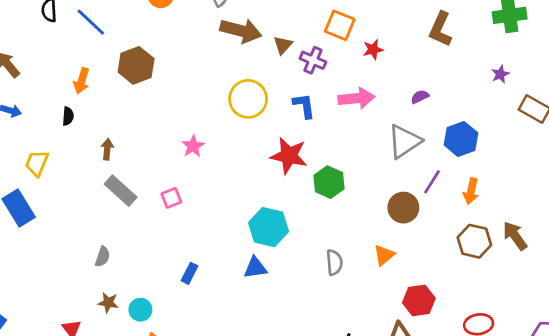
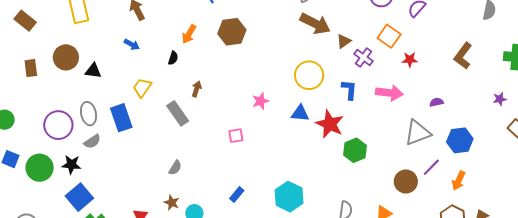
gray rectangle: (121, 191) -> (178, 113), moved
cyan hexagon: (268, 227) -> (289, 197), moved
blue triangle: (255, 268) -> (300, 113), moved

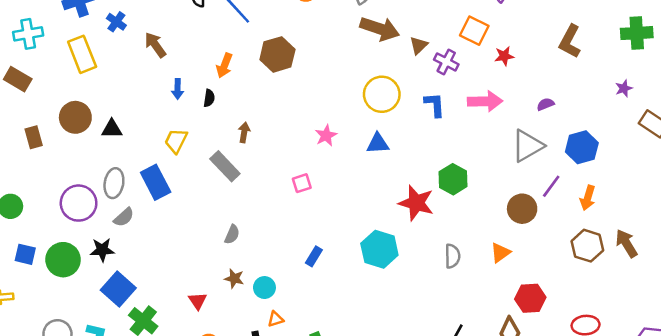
blue arrow: (132, 44) -> (178, 89), moved, turned 70
gray ellipse: (88, 114) -> (114, 183), turned 30
red star: (330, 124) -> (416, 203), moved

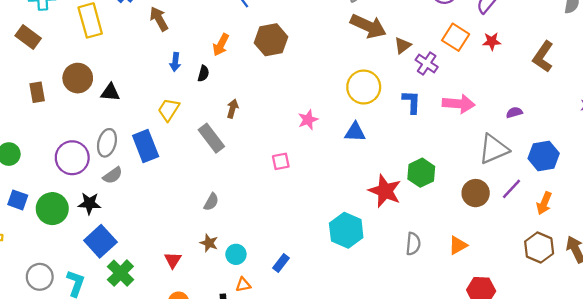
red star: (504, 56) -> (492, 41), moved
brown circle: (522, 209) -> (476, 193), moved
blue rectangle: (314, 256) -> (281, 263), moved

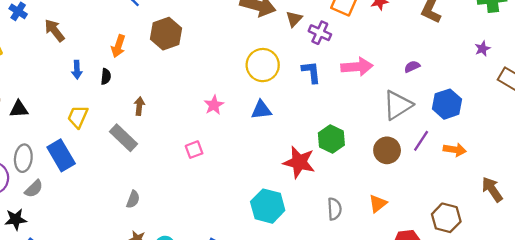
orange arrow: (544, 203) -> (455, 150), turned -95
brown hexagon: (539, 248) -> (446, 218), moved

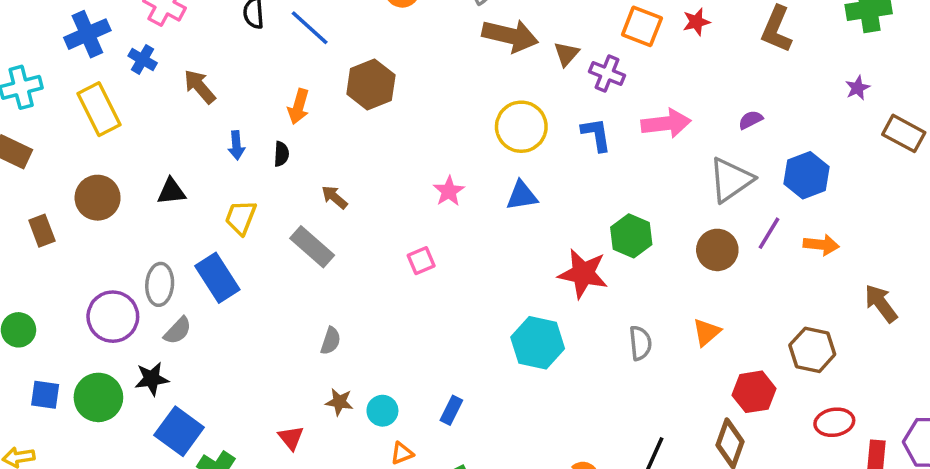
brown arrow: (139, 106) -> (334, 197), turned -54
black triangle: (19, 109) -> (171, 191), moved

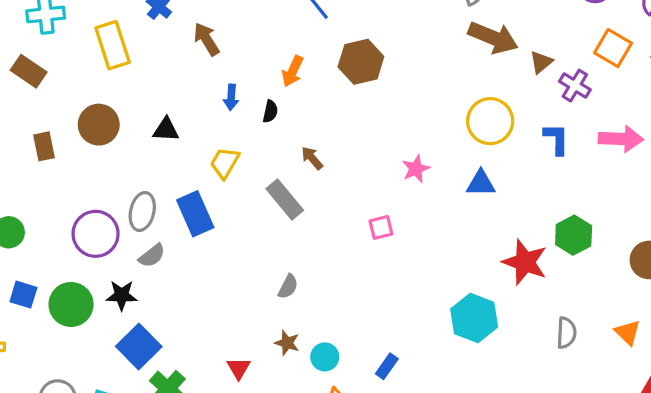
orange triangle: (707, 332) -> (628, 332), turned -44

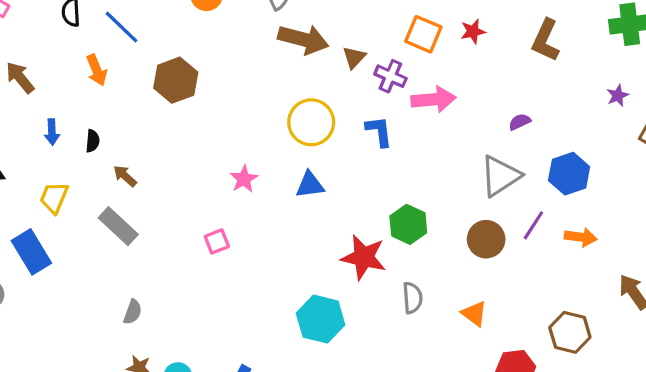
orange arrow: (293, 71) -> (97, 70), moved, turned -40
pink arrow: (621, 139) -> (433, 99), moved
brown arrow: (312, 158) -> (125, 176), moved
gray semicircle: (566, 333) -> (412, 298), moved

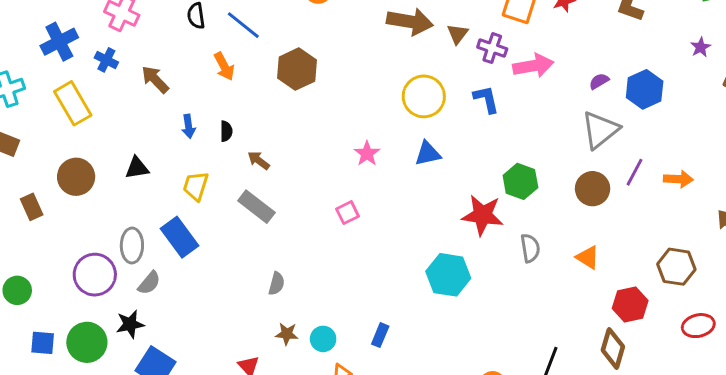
purple semicircle: (520, 122) -> (599, 81), moved
blue hexagon: (569, 174) -> (645, 89), moved

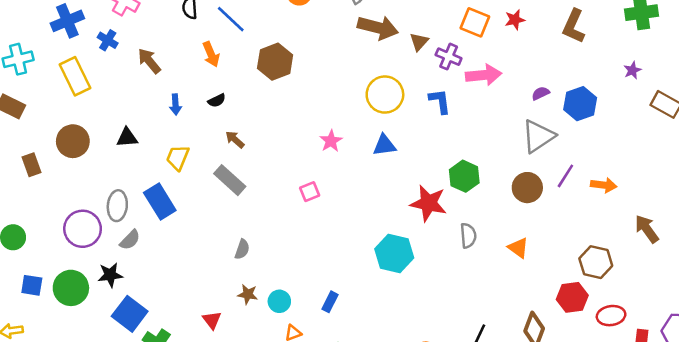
black semicircle: (226, 131) -> (217, 101), moved, turned 60
red hexagon: (630, 304) -> (572, 297), moved

